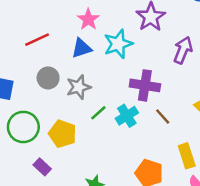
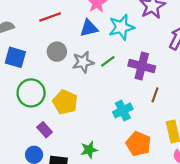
green line: (98, 113) -> (108, 61), moved
cyan cross: (127, 116) -> (123, 110), moved
brown line: (163, 117) -> (155, 95), turned 56

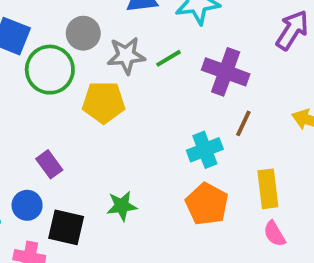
green circle: (31, 93) -> (50, 70), moved
yellow pentagon: (65, 102) -> (104, 102), moved, turned -30
cyan cross: (123, 110) -> (205, 150), moved

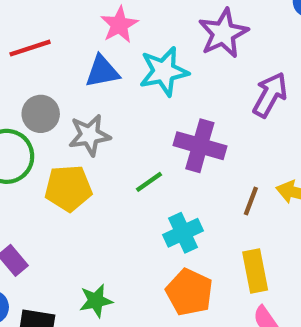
green line: (169, 58) -> (149, 182), moved
brown line: (243, 123) -> (251, 201), moved

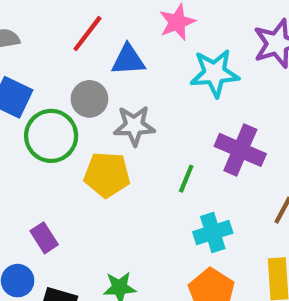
red line: (30, 48) -> (87, 34), turned -42
blue triangle: (102, 71) -> (128, 60), moved
green line: (149, 182) -> (186, 179), turned -40

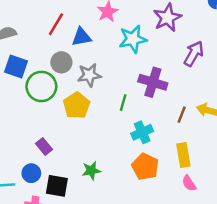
yellow pentagon: (107, 175) -> (77, 105), turned -30

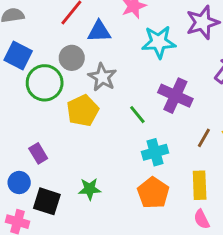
gray star: (89, 75) -> (102, 77), turned 30
green line: (123, 103) -> (137, 115), turned -63

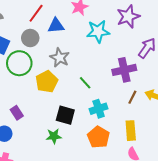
gray circle: (72, 58) -> (30, 38), moved
purple cross: (175, 96) -> (124, 70), moved, turned -35
black square: (47, 201) -> (65, 115), moved

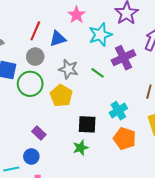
purple cross: (124, 70) -> (123, 58), moved
green line: (85, 83) -> (98, 73), moved

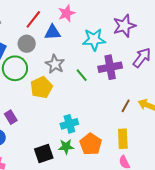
pink star: (77, 15) -> (67, 13), moved
cyan cross: (118, 111) -> (69, 124), moved
black square: (87, 124) -> (44, 153), moved, turned -36
green star: (81, 148) -> (66, 147), moved

